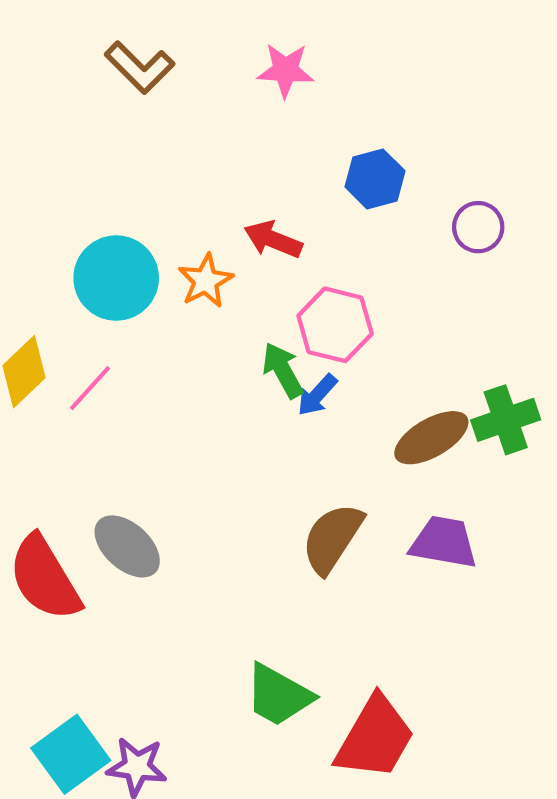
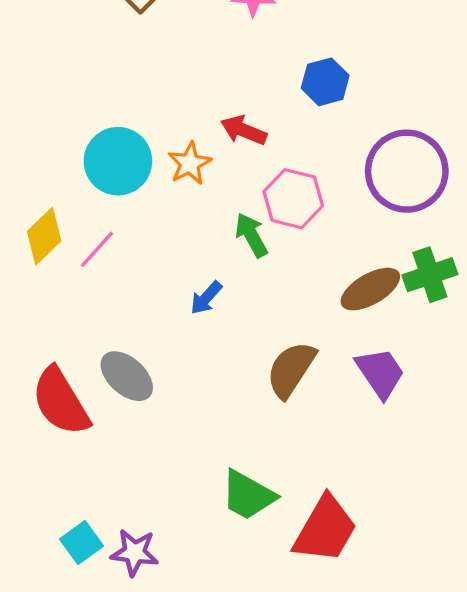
purple circle: (478, 227) -> (407, 171), moved, size x2.0
blue arrow: (317, 395) -> (206, 298), moved
purple trapezoid: (444, 542) -> (380, 373), turned 46
cyan square: (71, 754) -> (82, 543), size x0.7

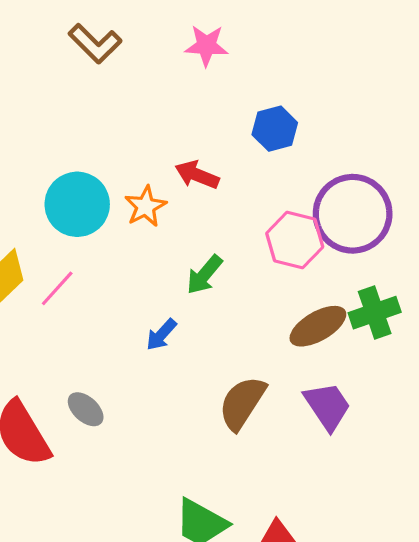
pink hexagon: (293, 199) -> (295, 240), moved
green arrow: (251, 235) -> (204, 275), turned -111
gray ellipse: (127, 376) -> (86, 409), size x0.7

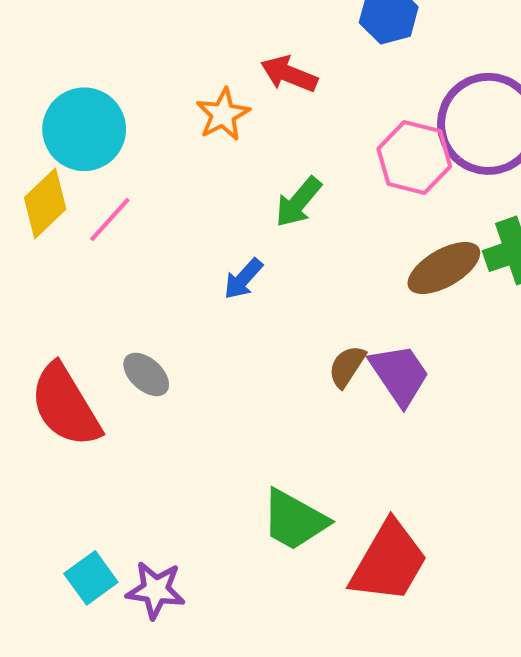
cyan circle: (77, 204) -> (84, 129), moved
brown semicircle: (242, 403) -> (347, 366), size x0.6
purple trapezoid: (327, 406) -> (399, 374), moved

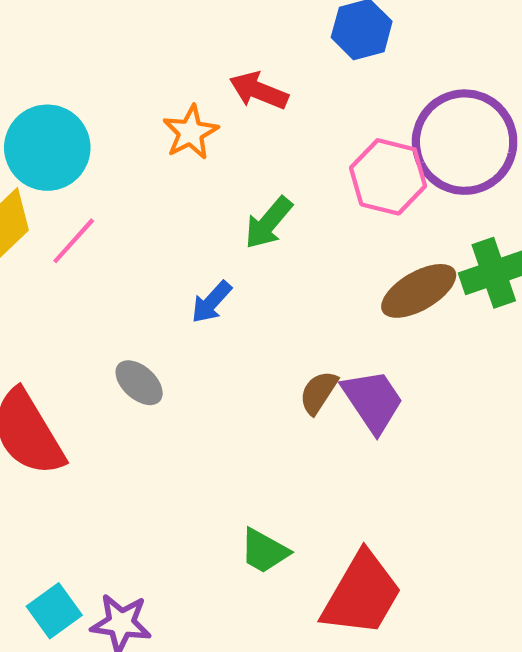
gray ellipse: (146, 374) -> (139, 383), moved
green trapezoid: (294, 520) -> (264, 551), size x0.7

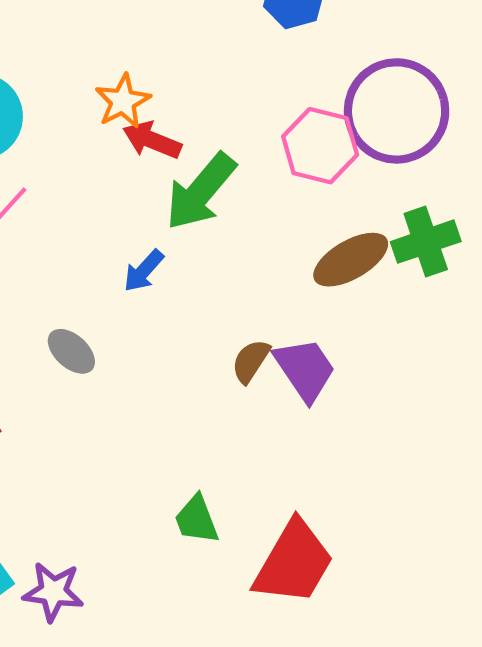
red arrow: (259, 91) -> (152, 140), moved
green arrow: (268, 223) -> (201, 192), size x1.5
green trapezoid: (264, 551) -> (196, 519), turned 40

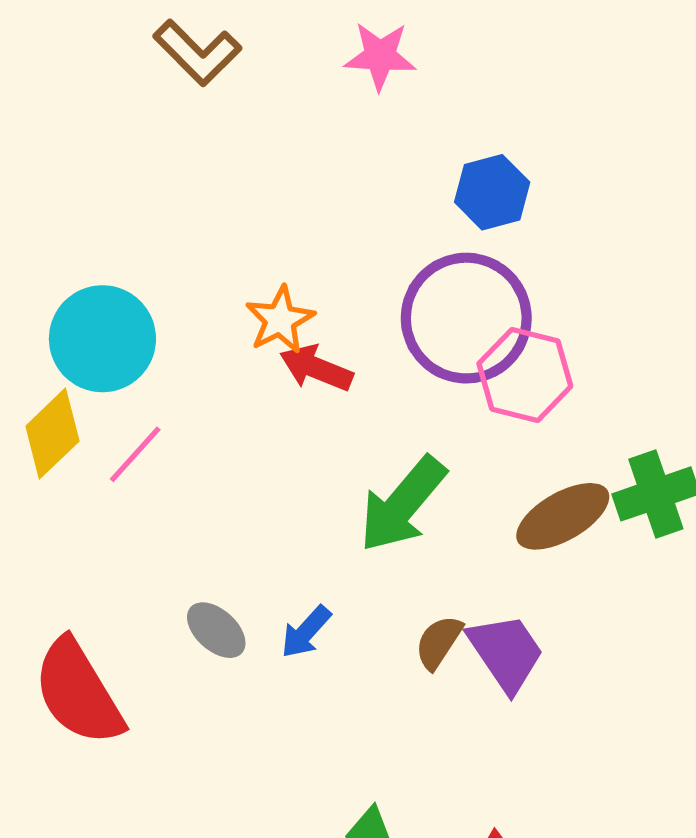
purple circle: (397, 111) -> (466, 318), moved
green arrow: (201, 192) -> (402, 504), moved
blue arrow: (144, 271) -> (306, 632), moved

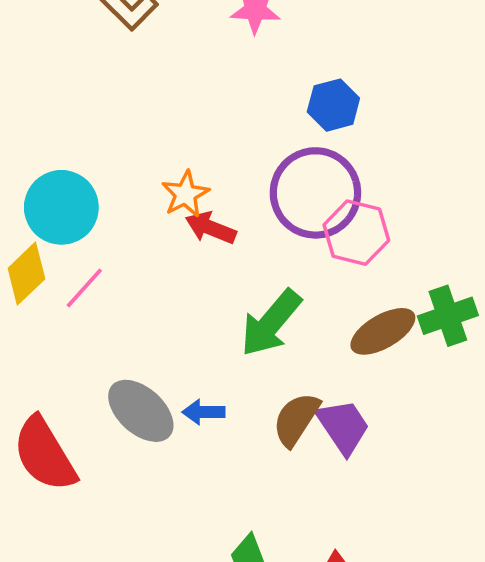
gray ellipse: (216, 630) -> (141, 411), size x1.6
blue arrow: (306, 632) -> (203, 412), turned 48
brown semicircle: (439, 642) -> (296, 419), size x1.4

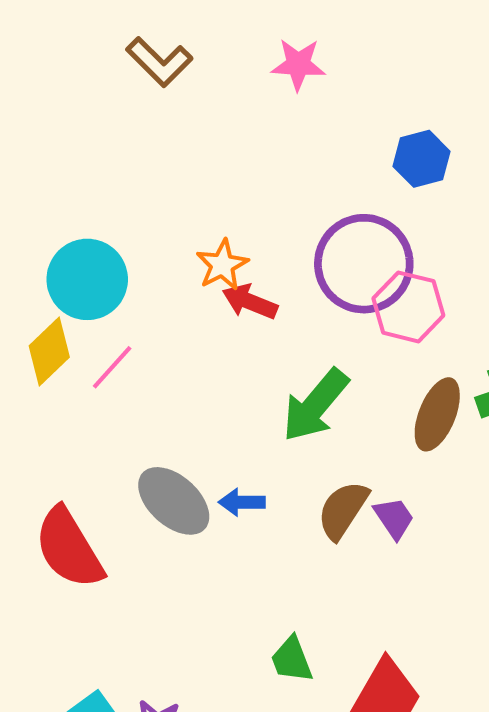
blue hexagon: (333, 105) -> (421, 159), moved
brown ellipse: (383, 331) -> (437, 414), turned -38
purple trapezoid: (343, 427) -> (394, 518), size x0.7

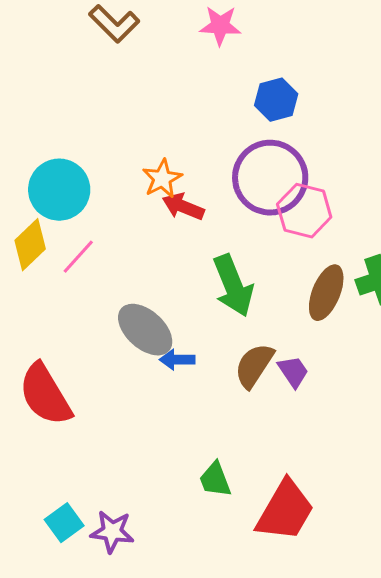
blue hexagon: (421, 159) -> (276, 100), moved
green arrow: (315, 405) -> (233, 286), turned -62
gray ellipse: (174, 501) -> (145, 330), moved

